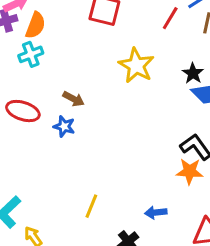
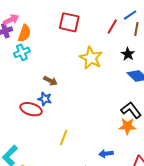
black star: (193, 73) -> (128, 54), moved
red ellipse: (23, 111) -> (31, 109), moved
yellow line: (91, 206) -> (64, 137), moved

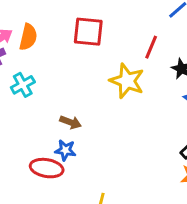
red line: (112, 26) -> (151, 47), moved
orange semicircle: (24, 33) -> (28, 37), moved

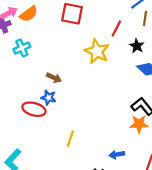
orange semicircle: (28, 37) -> (29, 14), turned 36

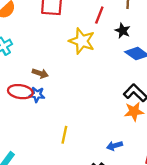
red ellipse: (34, 109) -> (20, 92), moved

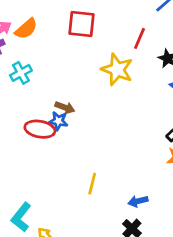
blue star: (37, 95) -> (58, 121), moved
blue arrow: (114, 146) -> (138, 201), moved

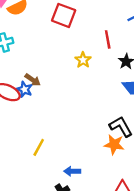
red line: (139, 38) -> (108, 39), turned -48
yellow star: (117, 70) -> (83, 60), size x0.6

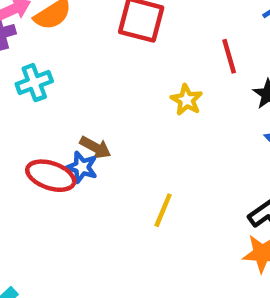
yellow line: (39, 147) -> (163, 210), moved

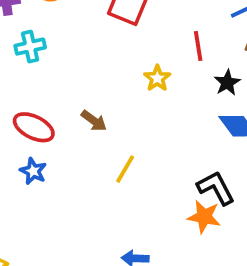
brown arrow: (95, 147) -> (94, 121), moved
blue star: (82, 167) -> (33, 171), moved

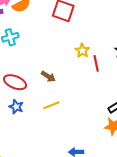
red line: (198, 46) -> (96, 63), moved
yellow line: (125, 169) -> (51, 105), moved, turned 42

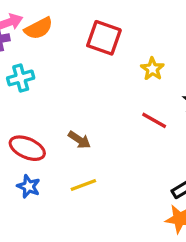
yellow star: (82, 51) -> (152, 69), moved
red line: (96, 63) -> (154, 120), turned -49

